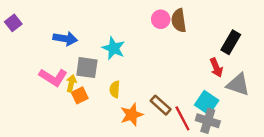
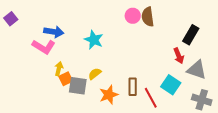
gray square: (87, 68) -> (78, 86), moved
pink L-shape: (53, 77) -> (44, 47), moved
yellow semicircle: (115, 89) -> (95, 74), turned 48
brown rectangle: (161, 105) -> (133, 87), turned 48
gray cross: (208, 121) -> (202, 100), moved

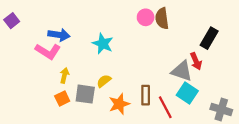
gray triangle: (197, 70) -> (182, 71), moved
orange square: (66, 79) -> (62, 98), moved

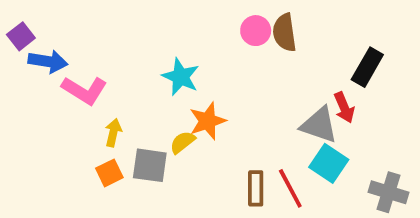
blue arrow: (59, 35) -> (48, 61), moved
brown rectangle: (146, 95) -> (256, 188), moved
orange star: (119, 104) -> (208, 121), moved

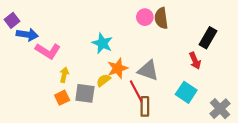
gray triangle: (319, 125) -> (148, 70), moved
red line: (290, 188) -> (136, 91), moved
gray cross: (388, 192) -> (220, 109), turned 30

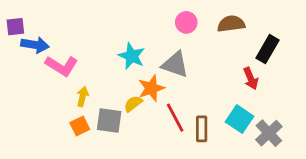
brown semicircle: (161, 18) -> (231, 24), moved, turned 90
purple square: (12, 20) -> (15, 27), turned 32
gray triangle: (148, 70) -> (175, 64), moved
brown rectangle: (145, 106) -> (202, 129), moved
gray cross: (220, 109) -> (269, 133), moved

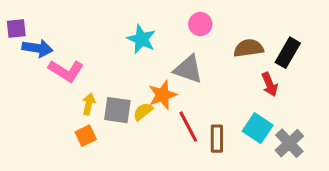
brown semicircle: (231, 24) -> (249, 48), moved
cyan star: (132, 56) -> (141, 39), moved
gray square: (109, 120) -> (117, 110), moved

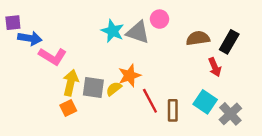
gray triangle: (188, 69) -> (138, 32), moved
yellow arrow: (89, 104) -> (71, 83), size x1.5

